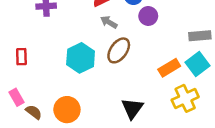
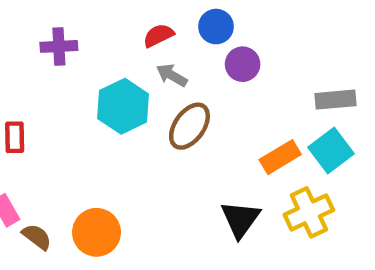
cyan hexagon: (81, 58) -> (123, 106), moved
black triangle: (132, 108) -> (240, 219), moved

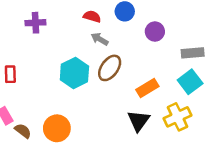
red semicircle: (158, 35) -> (92, 16), turned 42
purple circle: (243, 64) -> (155, 32), moved
cyan hexagon: (123, 106) -> (74, 73), moved
orange rectangle: (280, 157) -> (147, 88), moved

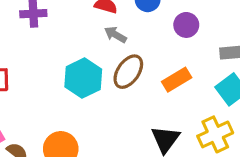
orange rectangle: (147, 88) -> (177, 80), moved

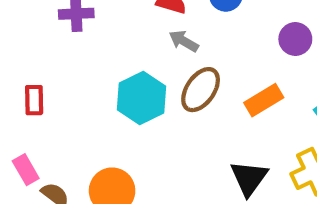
purple circle: (186, 25) -> (295, 39), moved

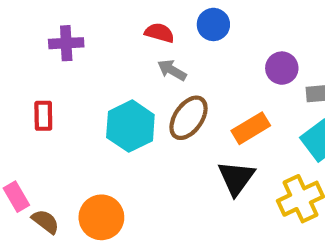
red rectangle: (34, 100) -> (43, 116), moved
black triangle: (249, 178) -> (236, 178), moved

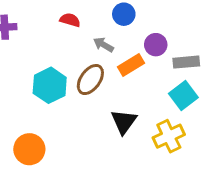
blue circle: (213, 24) -> (124, 14), moved
gray arrow: (172, 70) -> (103, 45), moved
orange rectangle: (251, 128) -> (131, 65), moved

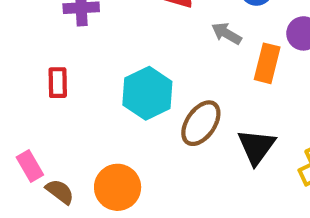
orange rectangle: (131, 65) -> (267, 63), turned -45
brown ellipse: (90, 80) -> (201, 123), moved

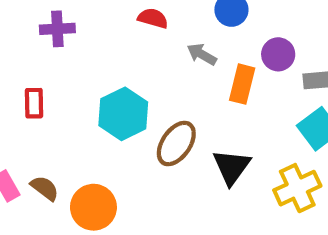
brown semicircle: (60, 192) -> (45, 188), moved

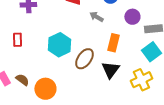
orange rectangle: (242, 84) -> (113, 43), moved

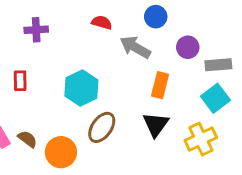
gray arrow: (96, 17) -> (135, 47), size x1.5
brown ellipse: (84, 59) -> (102, 127), moved

